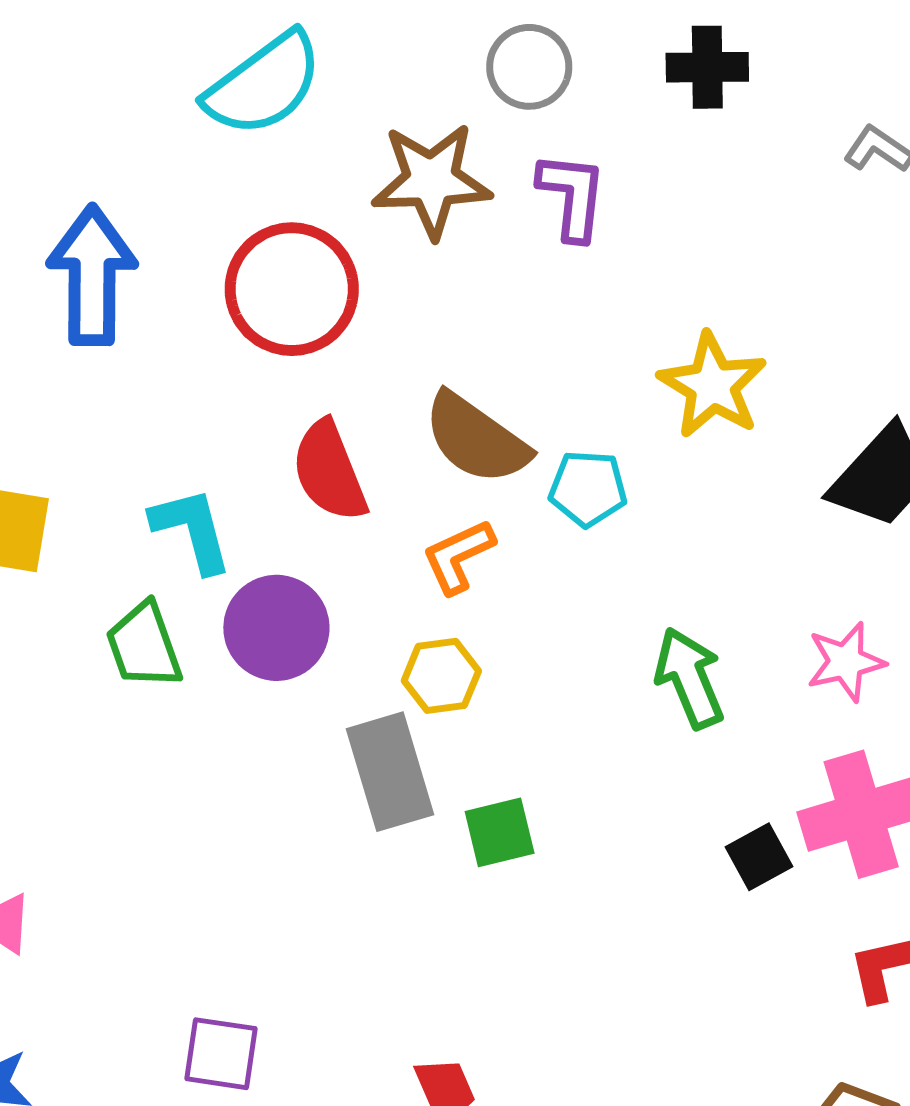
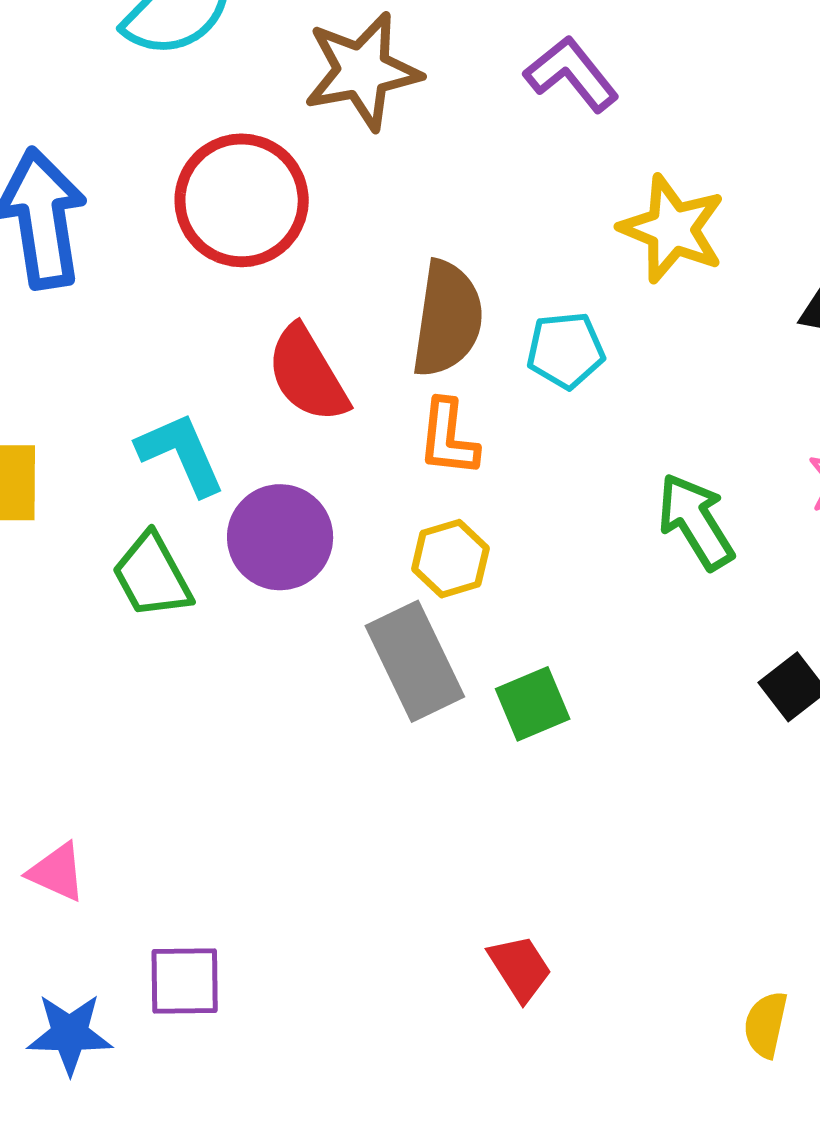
purple L-shape: (572, 196) -> (572, 74), moved, turned -36
brown semicircle: (476, 439) -> (447, 319), turned -108
orange L-shape: (458, 556) -> (448, 438), turned -50
purple square: (221, 1054) -> (185, 981), moved

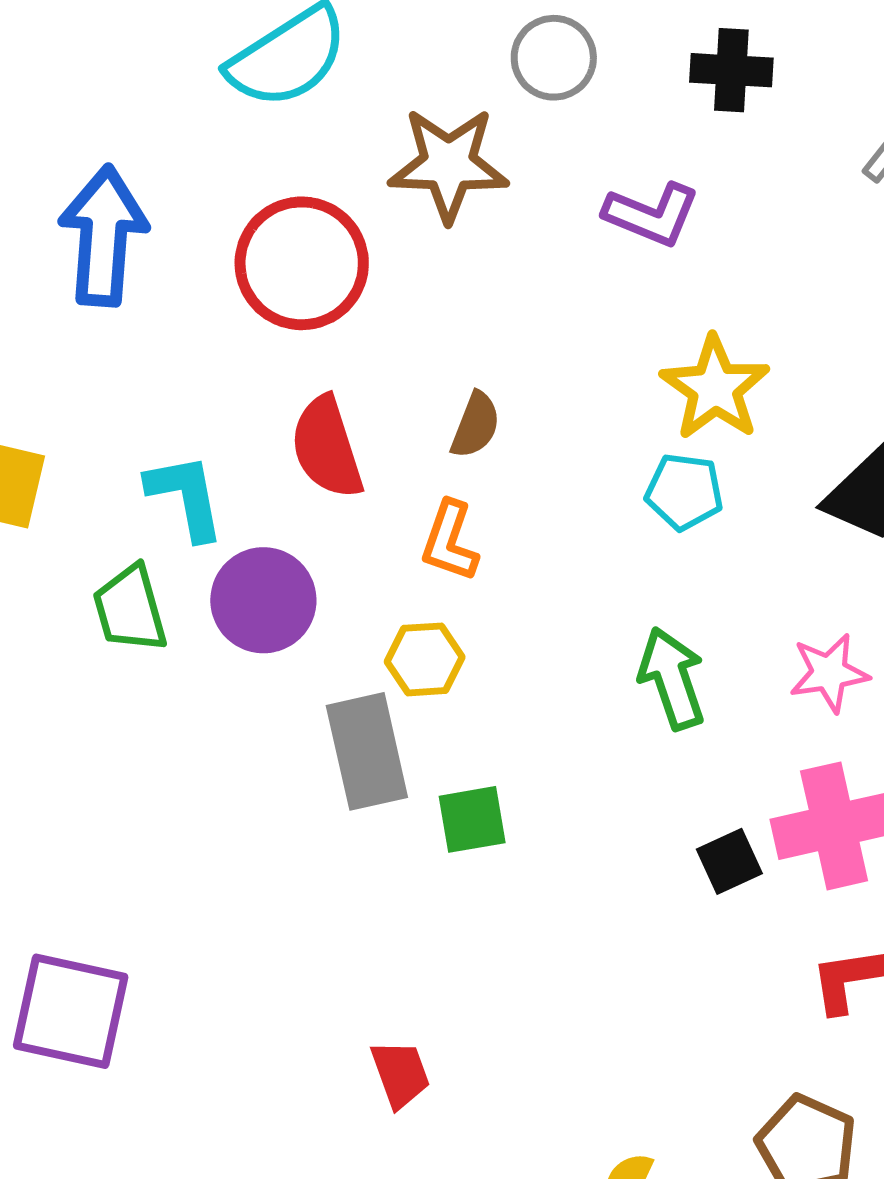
purple L-shape: (572, 74) -> (652, 214), turned 138
brown semicircle: (447, 319) -> (476, 425), size x0.6
cyan pentagon: (566, 350) -> (684, 492), moved
purple square: (185, 981) -> (71, 1011), size x1.5

